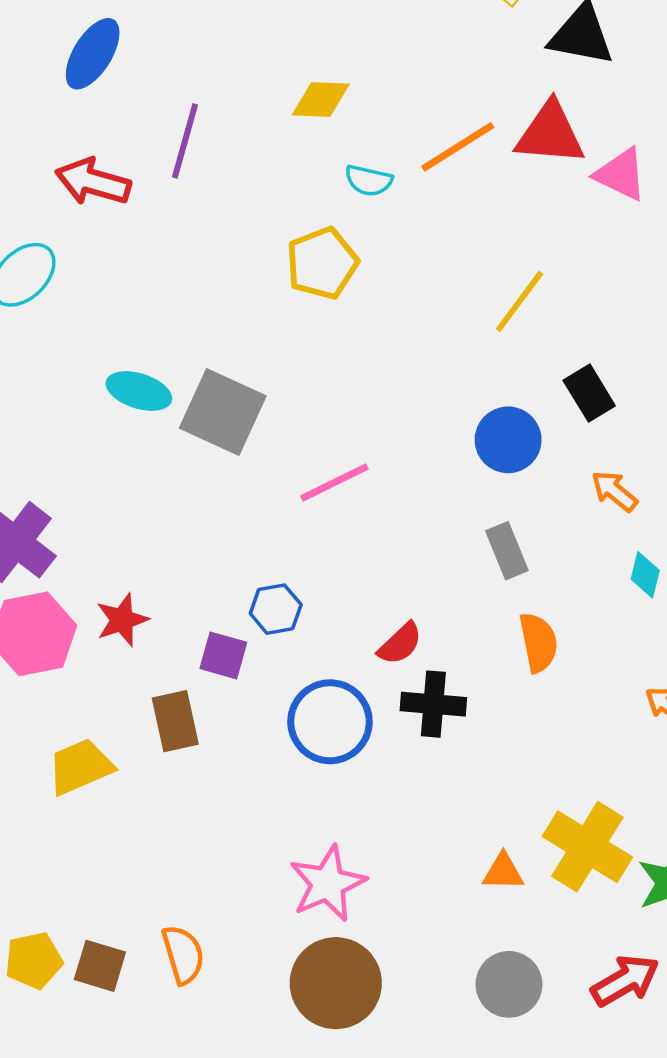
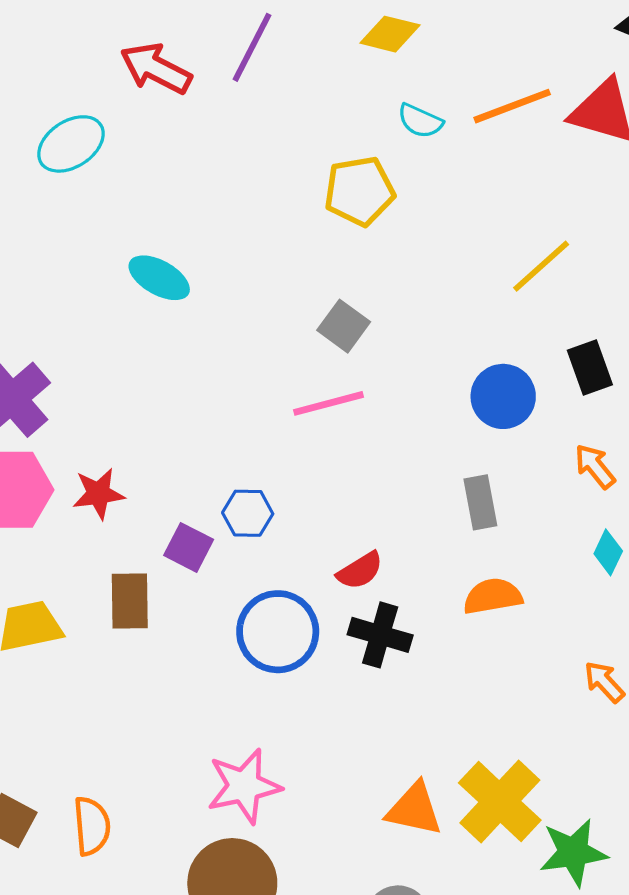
gray square: (223, 412) -> (344, 326), moved, size x0.6
orange semicircle: (538, 642) -> (493, 596), turned -100
orange triangle: (503, 872) -> (414, 809), size x1.4

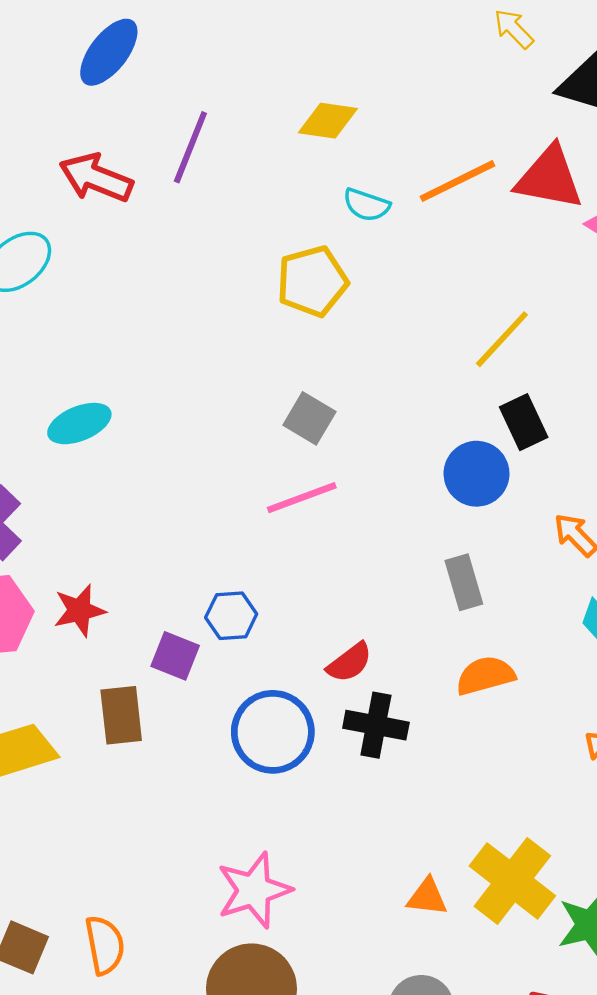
cyan ellipse: (159, 278) -> (79, 424), moved, turned -46
black rectangle: (590, 367) -> (524, 422), moved
orange triangle: (414, 809) -> (427, 897), size x0.7

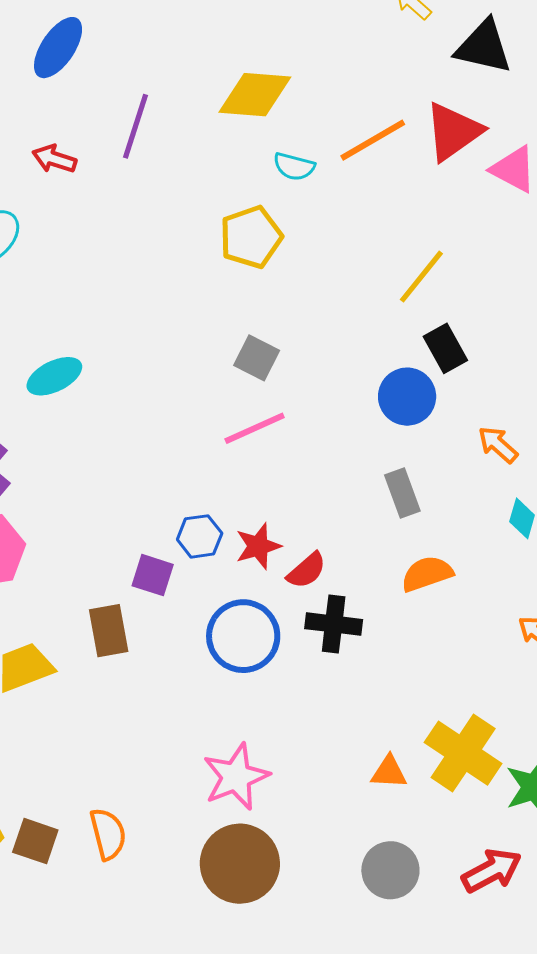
yellow diamond: (328, 121) -> (255, 95), size x1.4
red arrow: (96, 178) -> (54, 159), size x0.7
red triangle: (549, 178) -> (453, 132), turned -42
red star: (79, 610) -> (258, 546), moved

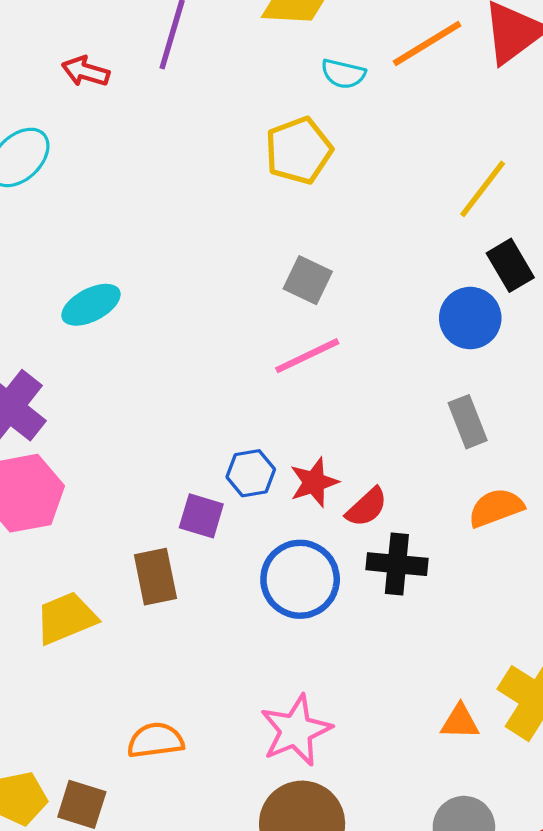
orange semicircle: (108, 834) -> (155, 740), moved, turned -82

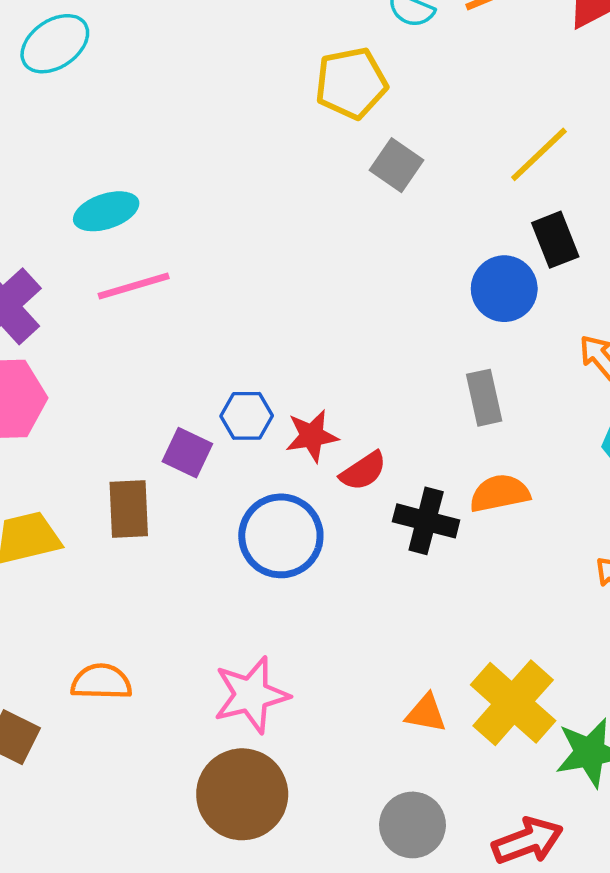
gray square: (308, 280) -> (396, 165), moved
pink line: (307, 356) -> (134, 286), moved
black cross: (397, 564) -> (426, 521), moved

